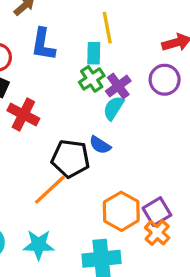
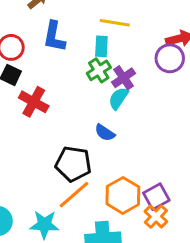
yellow line: (107, 28) -> (115, 23), turned -72
purple circle: (165, 80) -> (170, 58), moved
black pentagon: (71, 159) -> (73, 164), moved
orange line: (50, 190) -> (74, 195), moved

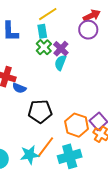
yellow line: (115, 23) -> (48, 14), turned -30
blue semicircle: (105, 133) -> (19, 88), moved
orange line: (74, 195) -> (45, 147), moved

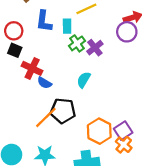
cyan rectangle: (42, 31) -> (67, 26), moved
cyan semicircle: (60, 63) -> (84, 80), moved
orange line: (45, 147) -> (46, 117), moved

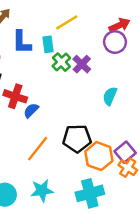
cyan semicircle: (84, 80) -> (110, 96), moved
blue semicircle: (44, 83) -> (31, 110), turned 112
black pentagon: (63, 111) -> (77, 138), moved

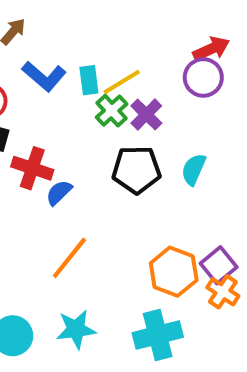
yellow line: (67, 22) -> (122, 82), moved
blue L-shape: (22, 42) -> (44, 76), turned -50
black pentagon: (77, 138) -> (136, 170), moved

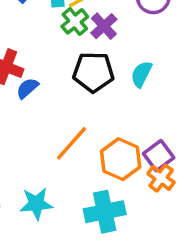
orange line: (69, 258) -> (71, 143), moved

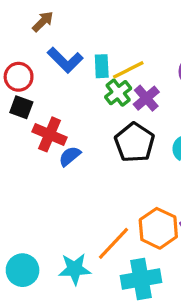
black pentagon: (93, 72) -> (135, 143), turned 30
orange line: (71, 143) -> (114, 243), moved

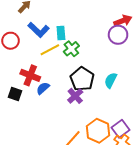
yellow line: (128, 70) -> (50, 50), moved
purple cross: (146, 98) -> (75, 96), moved
black square: (21, 107) -> (15, 94), moved

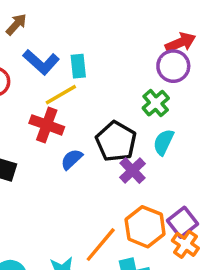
green cross: (71, 49) -> (156, 103), moved
red cross: (30, 75) -> (47, 125), moved
blue semicircle: (43, 88) -> (72, 159), moved
purple cross: (75, 96) -> (132, 171), moved

